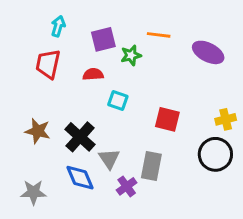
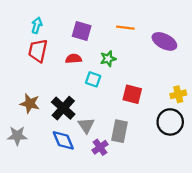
cyan arrow: (58, 26) -> (37, 25), moved
purple square: (103, 39) -> (82, 31), turned 30
green star: (131, 55) -> (108, 59), moved
gray star: (33, 192) -> (17, 136), moved

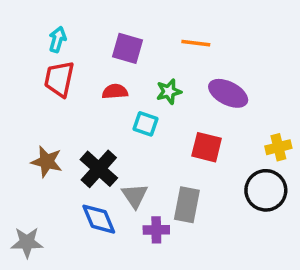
purple ellipse: (164, 41) -> (228, 93), moved
gray star: (17, 136) -> (27, 242), moved
purple cross: (100, 147) -> (156, 230), turned 35

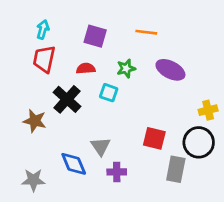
red square: (207, 147) -> (154, 138), moved
black cross: (99, 169) -> (67, 99), moved
gray rectangle: (187, 205) -> (176, 169), moved
gray star: (27, 242) -> (33, 180), moved

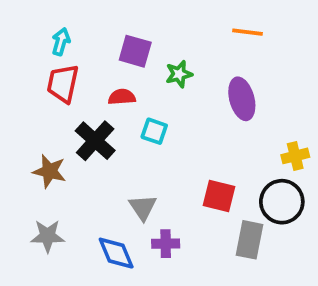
orange line: (146, 32) -> (248, 32), moved
green star: (126, 68) -> (179, 74), moved
purple ellipse: (170, 70) -> (242, 99), turned 48
blue diamond: (74, 164) -> (116, 253), moved
gray star: (33, 180) -> (48, 236), moved

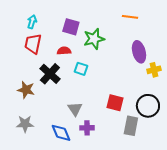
green star: (179, 74) -> (94, 39), size x1.5
purple ellipse: (242, 99) -> (139, 52), moved
yellow cross: (295, 156) -> (154, 70), moved

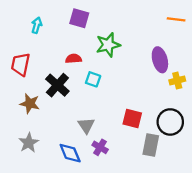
orange line: (130, 17) -> (176, 19), moved
purple square: (71, 27) -> (79, 18), moved
red trapezoid: (33, 44) -> (21, 64), moved
gray star: (25, 124) -> (29, 143), turned -30
purple cross: (87, 128) -> (100, 147), turned 32

